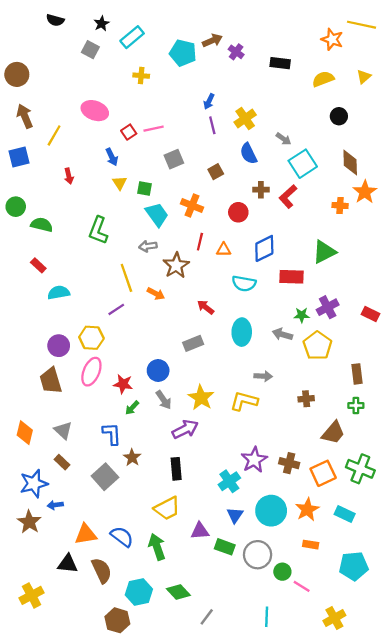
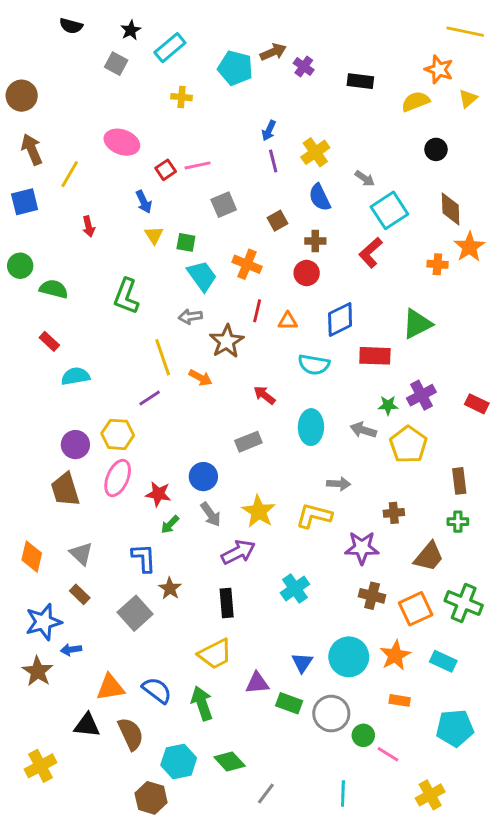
orange star: (332, 39) -> (439, 69), moved
brown cross: (261, 190) -> (315, 241), moved
purple star: (254, 460) -> (362, 548), moved, turned 30
cyan cross: (229, 481) -> (295, 588), moved

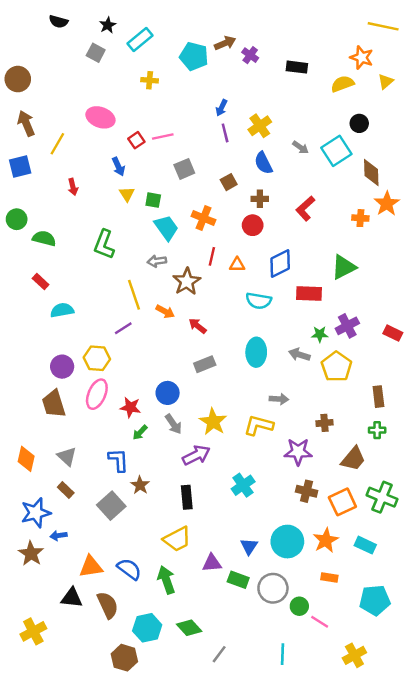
cyan square: (389, 210) -> (336, 151), moved
red arrow: (264, 395) -> (197, 326), moved

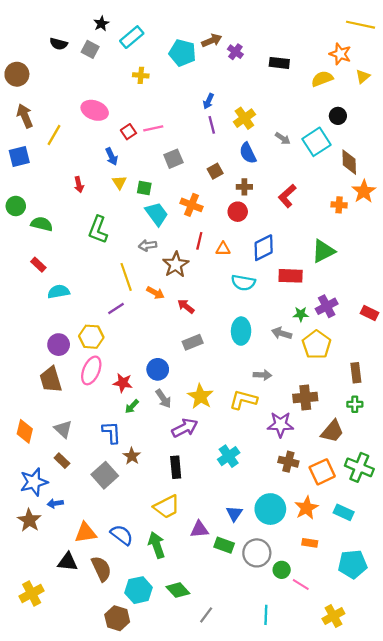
black semicircle: (59, 22) -> (59, 44), moved
red arrow: (73, 187) -> (79, 185), moved
brown cross: (324, 423) -> (305, 398), size x1.5

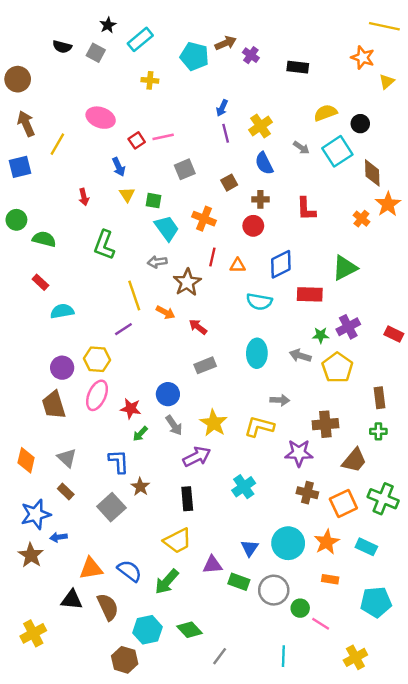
yellow semicircle: (322, 79) -> (325, 113), moved
red L-shape: (287, 196) -> (306, 209), turned -50
orange cross: (339, 205) -> (361, 219), turned 35
green arrow: (157, 545) -> (167, 582), turned -120

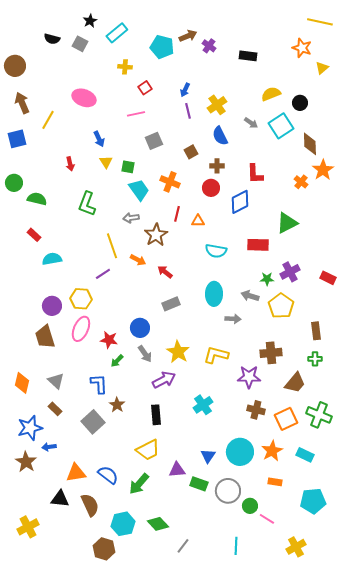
red square: (137, 140) -> (145, 88), moved
blue diamond: (281, 264) -> (240, 202), moved
gray arrow: (280, 400) -> (233, 319), moved

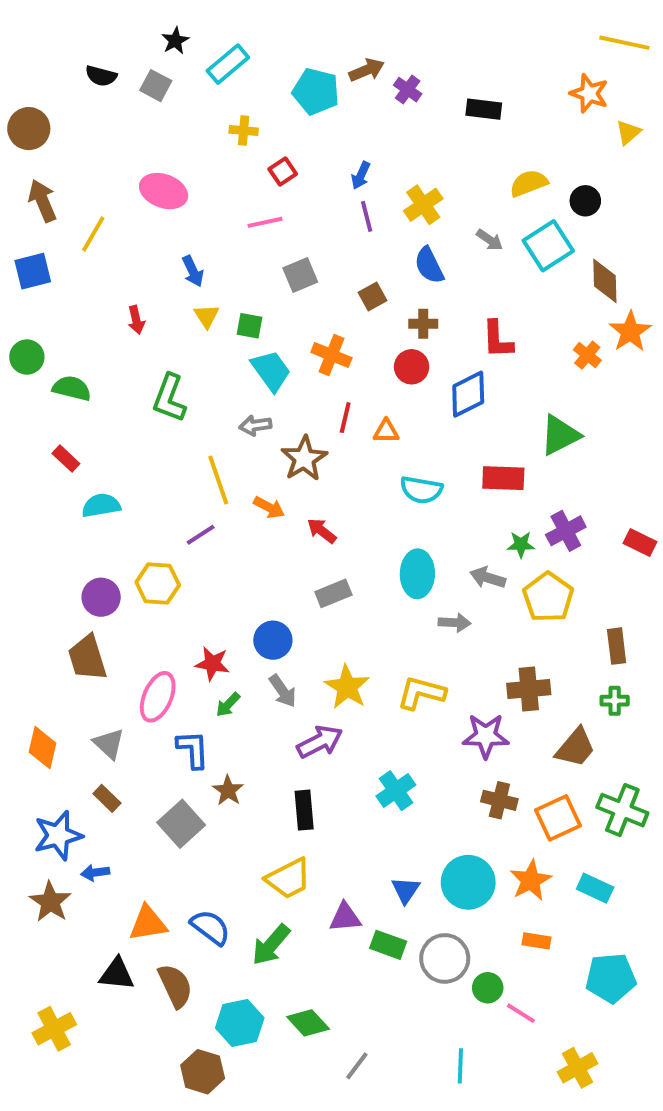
pink ellipse: (81, 329) -> (158, 697), moved

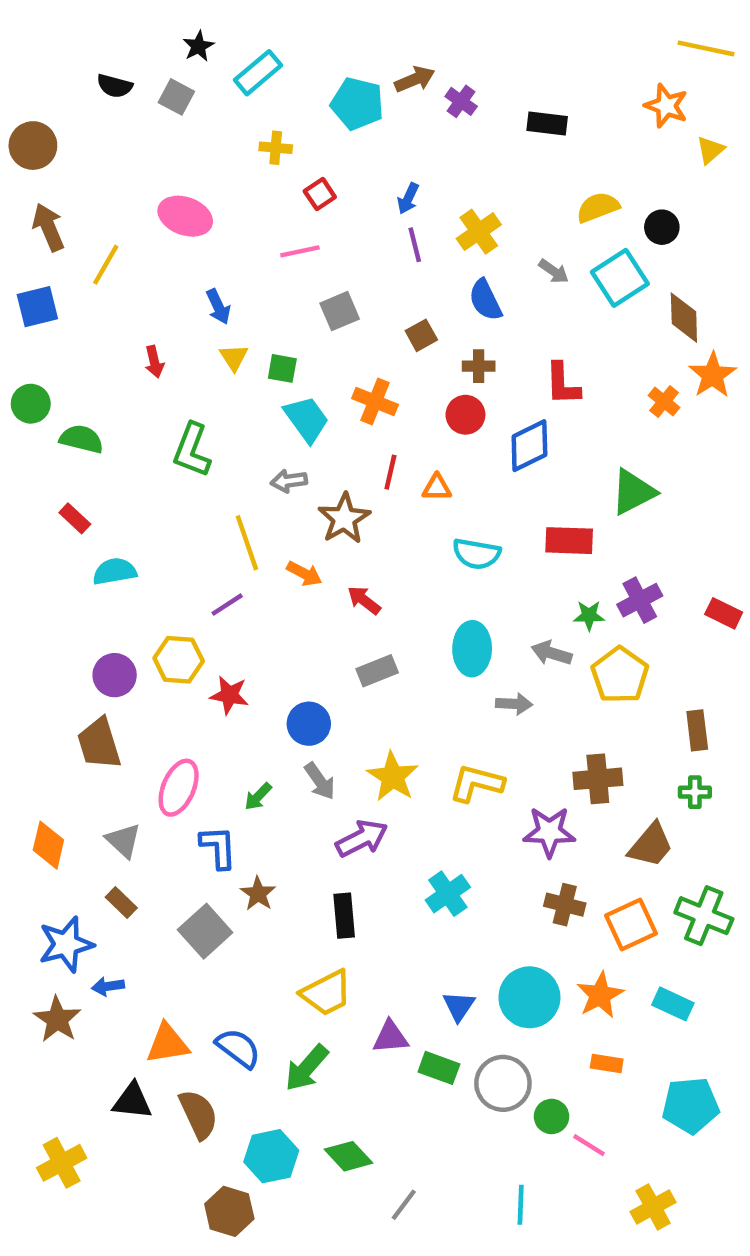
red star: (212, 664) -> (229, 695), moved

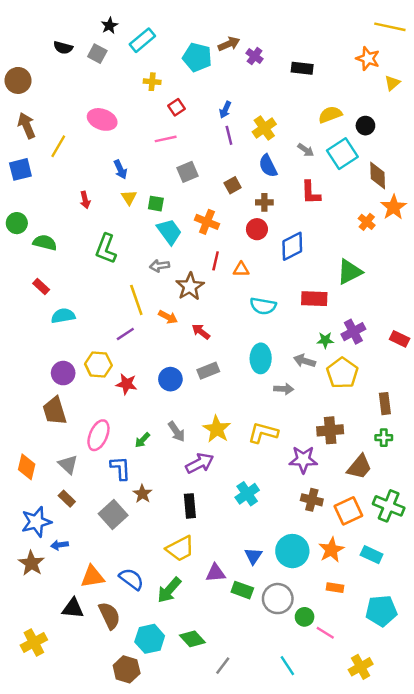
red L-shape: (563, 384) -> (311, 193), moved
blue circle: (309, 724) -> (170, 379), moved
cyan line: (521, 1205) -> (287, 666), turned -35

